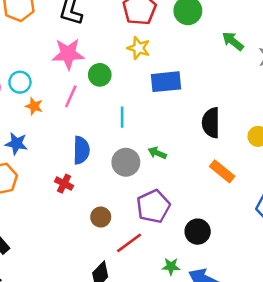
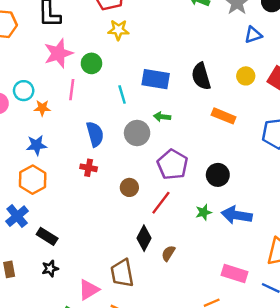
blue rectangle: (166, 82) -> (156, 79), moved, turned 32

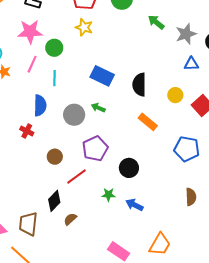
cyan line: (122, 94) -> (55, 78), moved
blue arrow: (237, 215) -> (134, 205), size x0.7

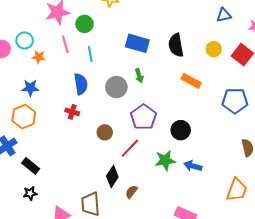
pink line: (32, 64) -> (65, 44), turned -30
green arrow: (98, 108) -> (139, 76), turned -120
green star: (109, 195) -> (165, 160), size x1.5
orange trapezoid: (160, 244) -> (237, 190), moved

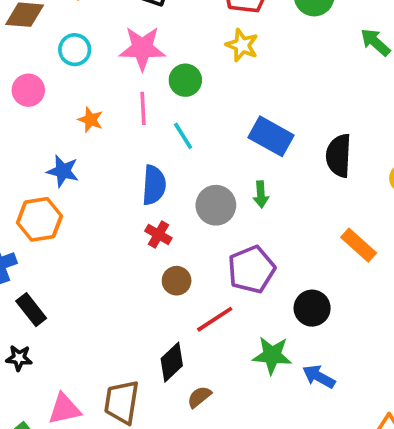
cyan circle: (25, 40) -> (75, 50), moved
cyan line: (90, 54) -> (183, 136), turned -35
orange rectangle: (191, 81) -> (359, 245), moved
red cross: (72, 112) -> (158, 235), moved

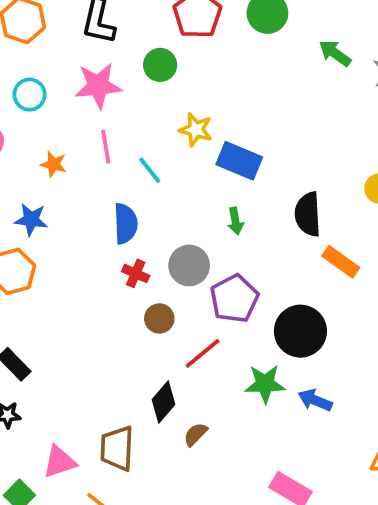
yellow star: (242, 45) -> (196, 130), moved
green circle: (185, 80) -> (160, 65), moved
black semicircle: (339, 156) -> (308, 214), moved
gray circle: (216, 205) -> (189, 265), moved
black circle: (312, 308) -> (300, 331), size x1.4

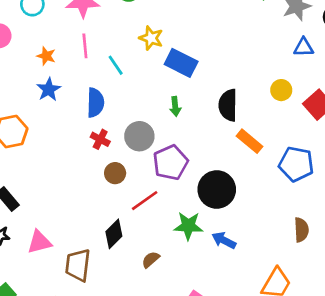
blue star: (31, 220) -> (49, 89), moved, turned 30
brown semicircle: (196, 434) -> (151, 260), moved
pink triangle: (59, 462) -> (39, 242), moved

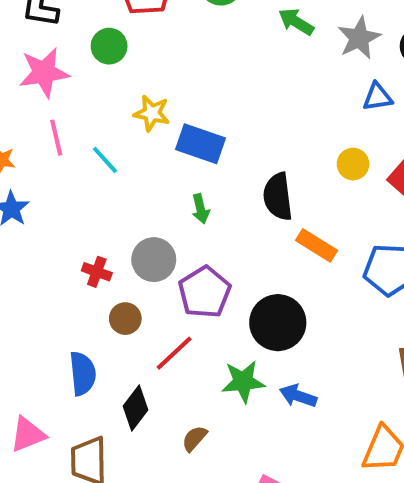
blue semicircle: (95, 103) -> (83, 373), moved

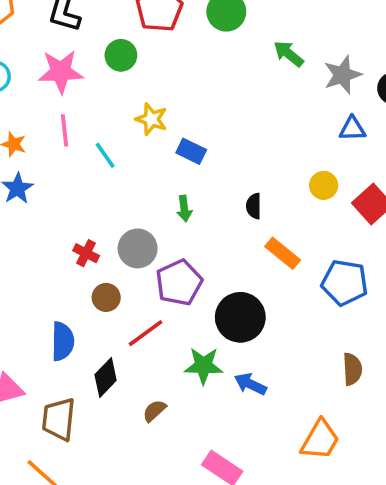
blue rectangle: (201, 144) -> (191, 151), size x0.7
black semicircle: (278, 197) -> (254, 206), size x0.6

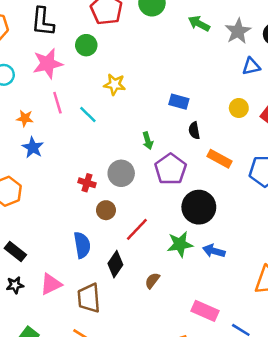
blue rectangle: (191, 151) -> (179, 102), moved
purple pentagon: (179, 283) -> (171, 169), moved

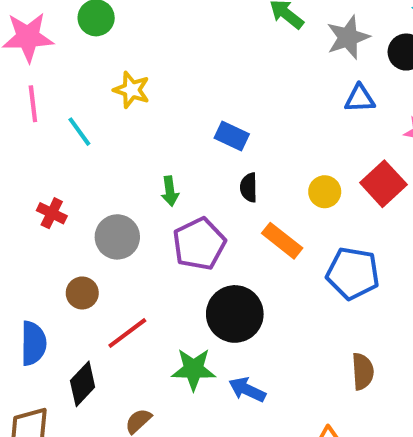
yellow circle: (239, 108) -> (325, 192), moved
red cross: (87, 183) -> (52, 213), moved

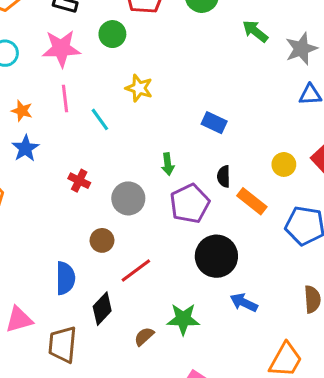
black semicircle: (249, 187) -> (224, 176), moved
green star: (194, 369) -> (183, 319), moved
blue arrow: (247, 390) -> (244, 303), moved

